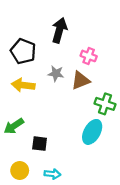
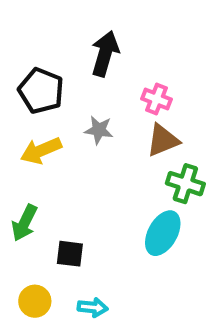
brown triangle: (80, 81) -> (163, 140), moved
yellow arrow: (23, 85) -> (41, 151), turned -30
green arrow: (14, 126) -> (25, 223), turned -30

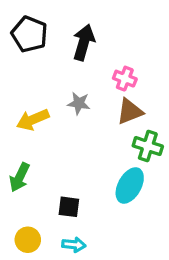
black pentagon: (41, 91) -> (29, 34), moved
black square: (70, 254) -> (69, 207), moved

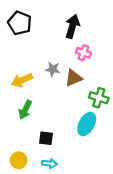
black arrow: (84, 42) -> (72, 26), moved
brown triangle: (130, 111) -> (74, 78), moved
green arrow: (20, 177) -> (25, 110), moved

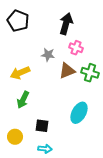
gray star: (53, 69) -> (48, 55), moved
green cross: (99, 98) -> (90, 73), moved
yellow circle: (19, 160) -> (15, 137), moved

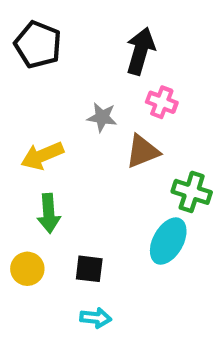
green cross: (90, 73) -> (192, 192), moved
green arrow: (23, 100) -> (49, 213), turned -30
yellow circle: (15, 137) -> (27, 269), moved

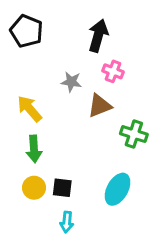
yellow arrow: (42, 156) -> (30, 109), turned 72
cyan ellipse: (168, 241) -> (118, 189), moved
yellow circle: (27, 269) -> (34, 188), moved
cyan arrow: (96, 318) -> (67, 222), turned 90

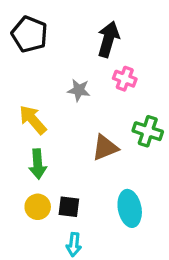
brown triangle: (100, 106) -> (105, 148), moved
green cross: (134, 134) -> (148, 131), moved
cyan ellipse: (118, 189) -> (130, 208), turned -40

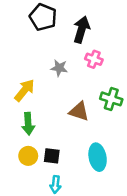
black pentagon: (29, 34) -> (43, 17), moved
yellow arrow: (33, 120) -> (24, 90), turned 80
brown triangle: (105, 148) -> (79, 111), turned 40

